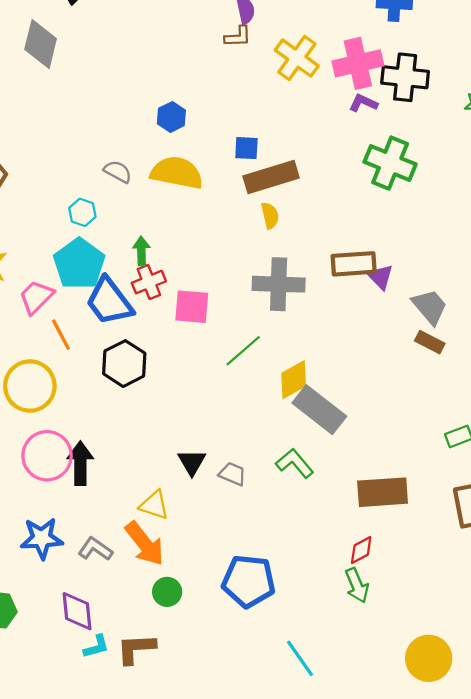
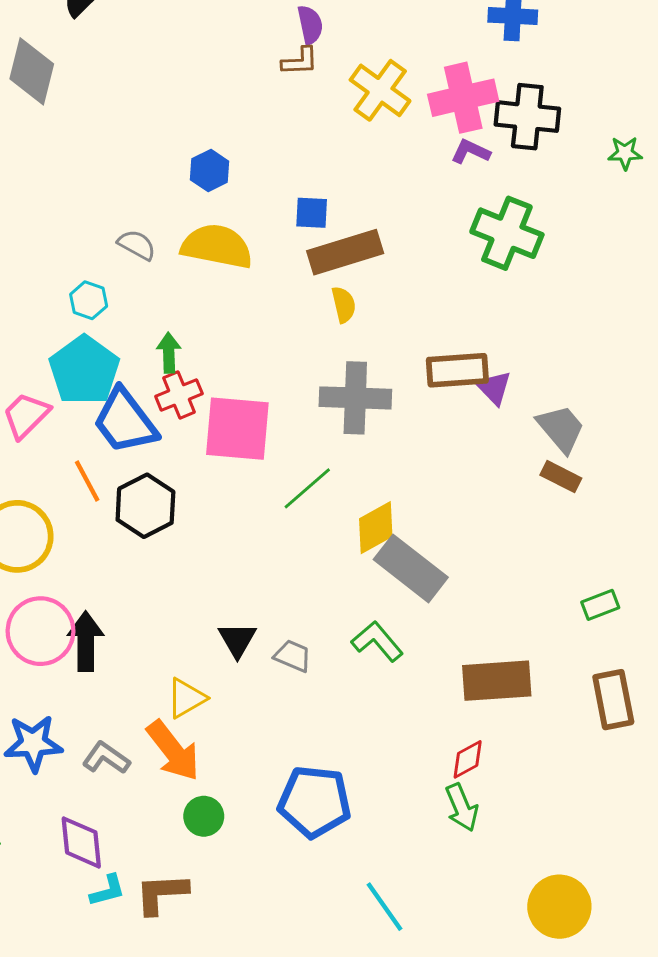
pink square: (192, 307) -> (237, 429), size x1.4
orange line: (61, 335) -> (87, 481), moved
yellow triangle: (154, 505) -> (186, 698), turned -48

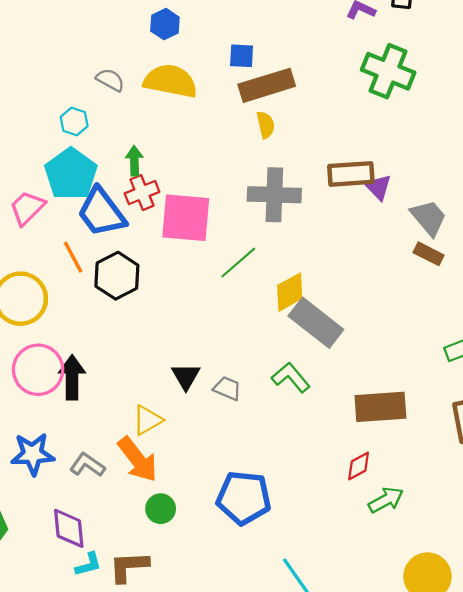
green arrow: (462, 807) -> (386, 500), moved, turned -96

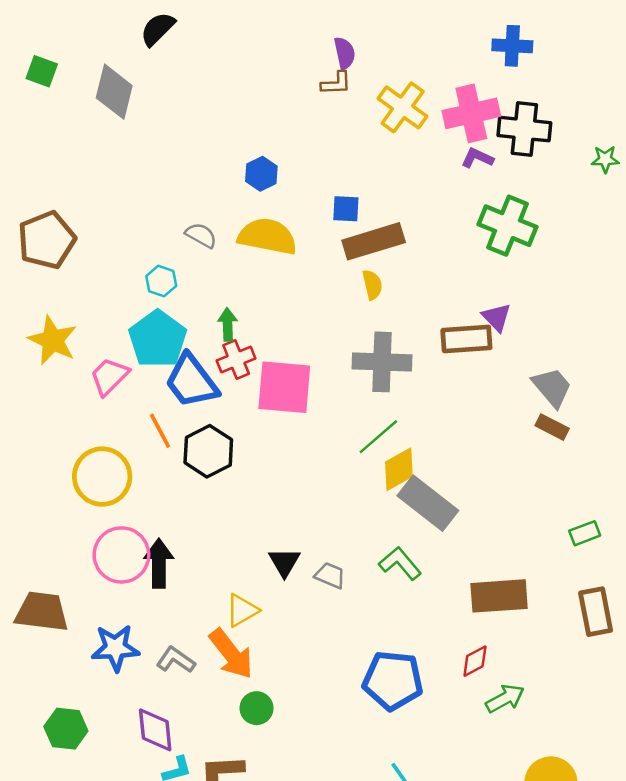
purple triangle: (378, 187) -> (497, 317), moved
green line: (238, 263) -> (378, 437), moved
blue pentagon: (244, 498) -> (393, 680), moved

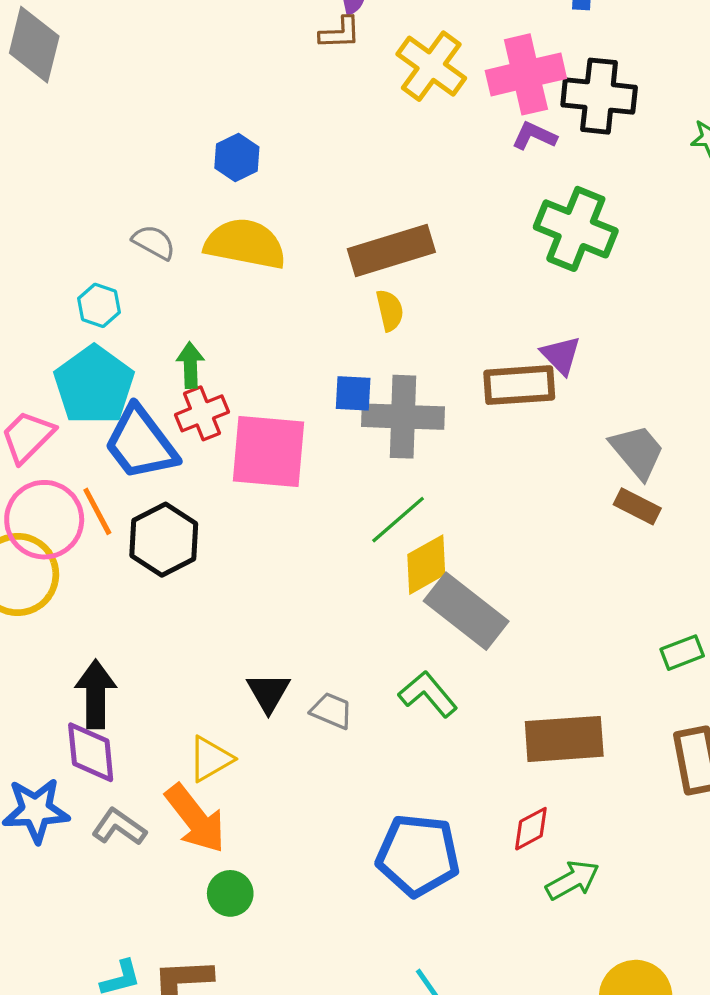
blue square: (346, 209) -> (353, 393), moved
pink circle: (121, 555) -> (44, 520), moved
purple diamond: (155, 730) -> (91, 752), moved

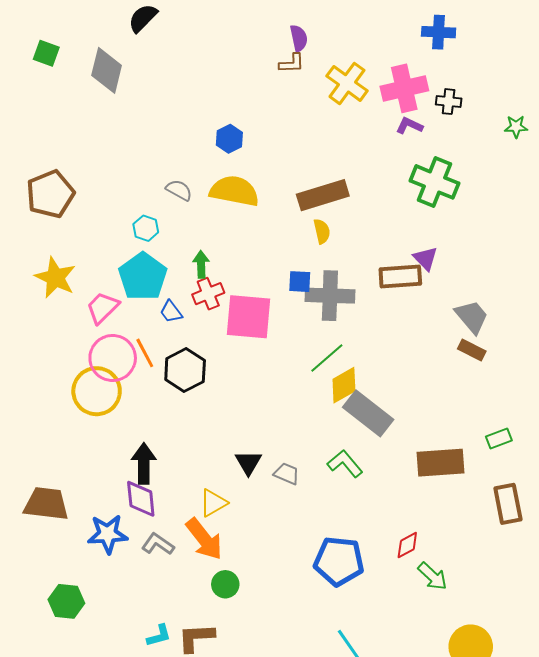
black cross: (599, 96) -> (449, 102), size x0.6
blue trapezoid: (141, 443) -> (171, 312), size x0.5
brown rectangle: (564, 739) -> (441, 463), moved
green arrow: (572, 880) -> (432, 576), turned 72

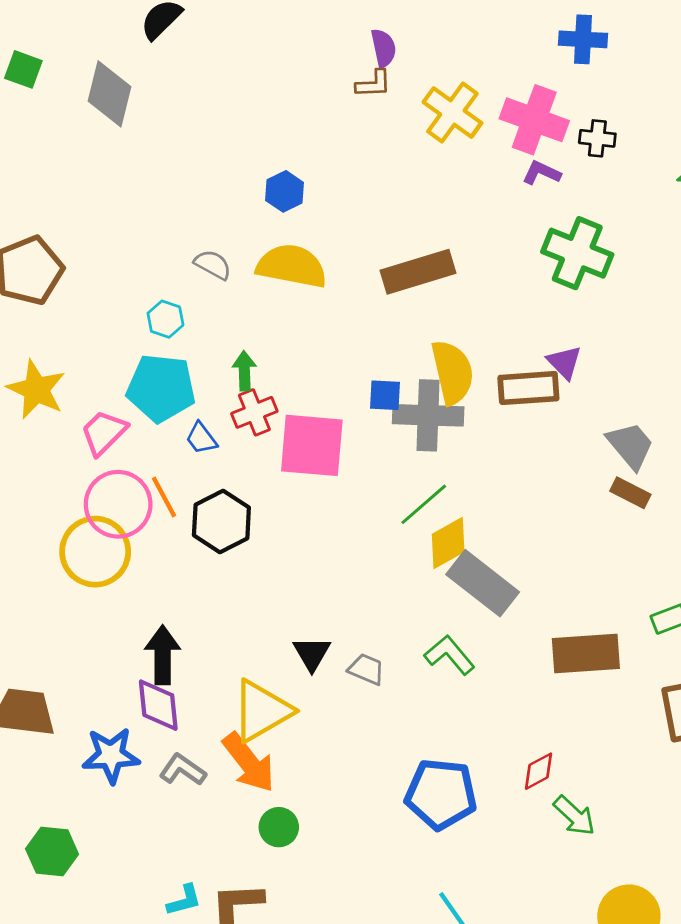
pink cross: (404, 88) -> (534, 120), turned 33
yellow semicircle: (322, 231) -> (452, 372), moved, size x1.8
cyan pentagon: (143, 277) -> (161, 388), turned -30
yellow triangle: (213, 503) -> (262, 711), size x1.6

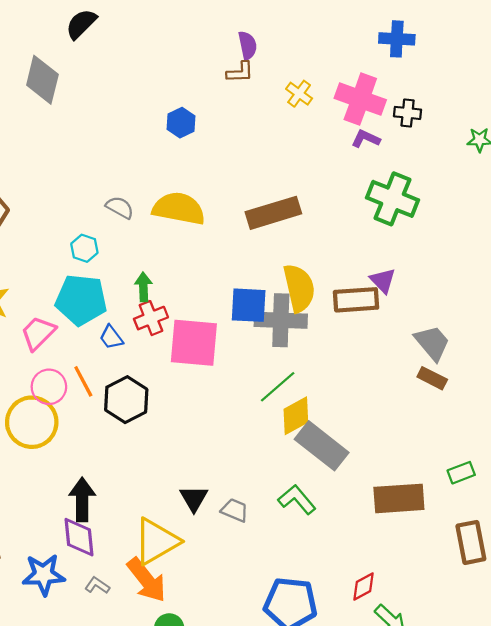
yellow cross: (452, 113) -> (299, 94), size x0.6
blue hexagon: (285, 191) -> (181, 123), moved
blue square: (385, 395) -> (249, 305), size x1.5
pink circle: (118, 504) -> (49, 387), size x0.7
gray L-shape: (183, 770) -> (97, 585), size x0.7

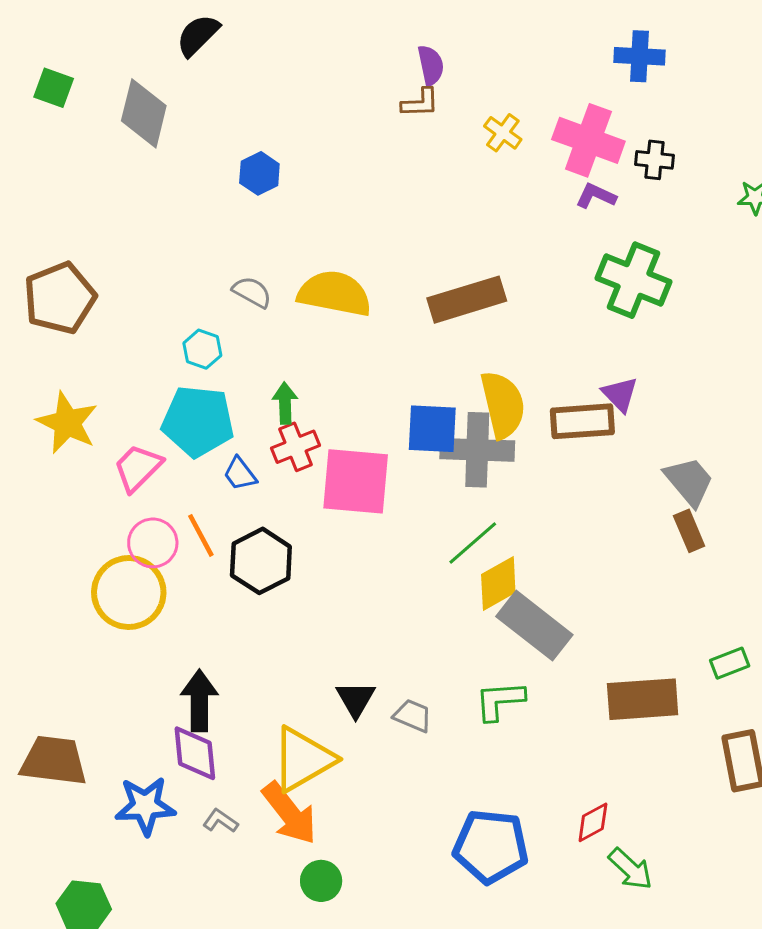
blue hexagon: (181, 123) -> (259, 173), moved
brown rectangle: (432, 378) -> (689, 531), turned 40
green L-shape: (297, 500) -> (500, 701), turned -54

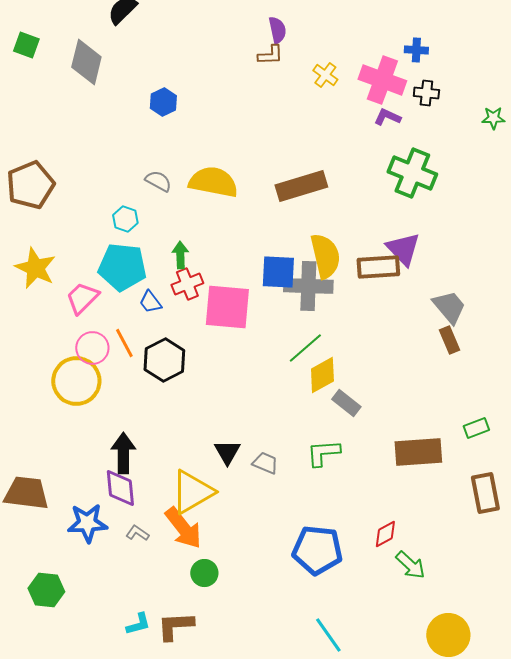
blue cross: (640, 56) -> (416, 50), moved, size x0.7
purple triangle: (620, 394) -> (403, 249), size x1.4
gray rectangle: (534, 626) -> (346, 403), size x0.6

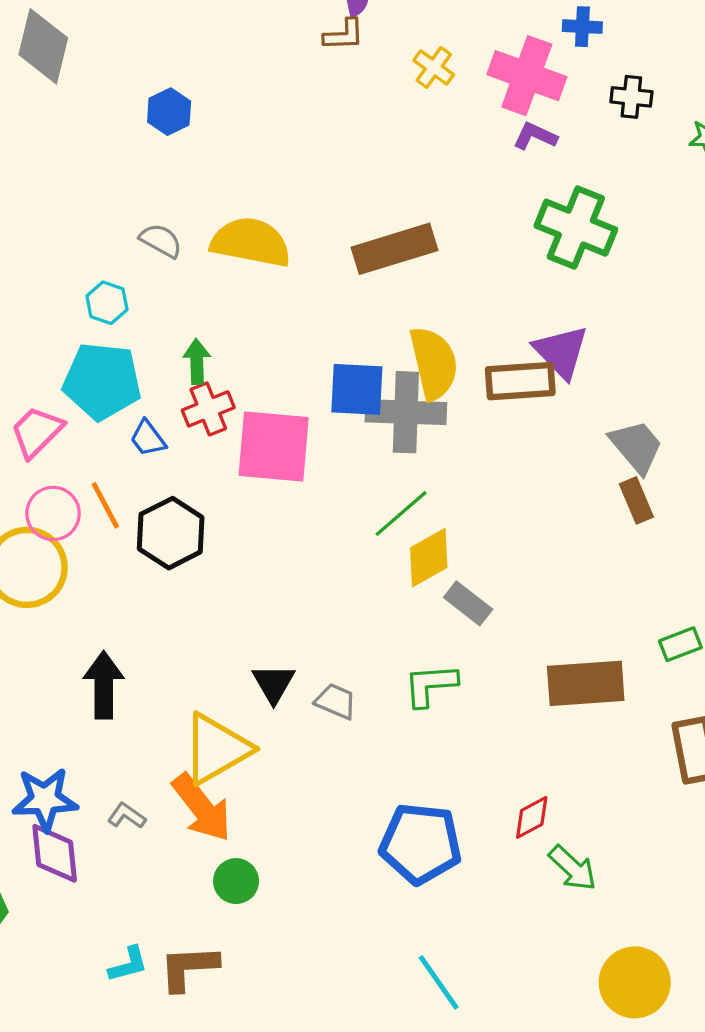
black cross: (426, 93) -> (631, 97), moved
purple diamond: (120, 488) -> (55, 853), moved

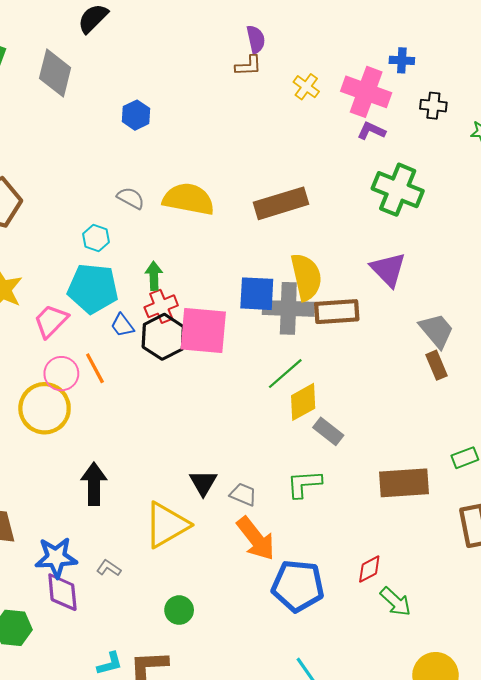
brown rectangle: (520, 381) -> (337, 312), moved
black hexagon: (171, 533) -> (163, 337), moved
orange arrow: (202, 808) -> (256, 539), moved

